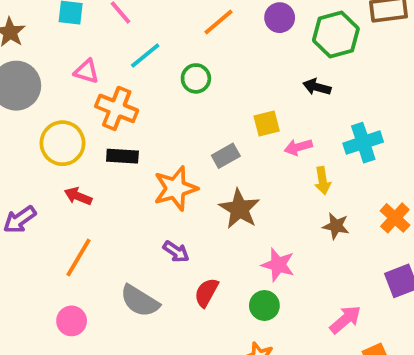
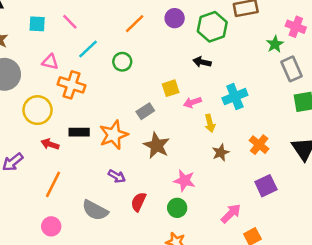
black rectangle: (122, 156) -> (79, 132), moved
brown star: (336, 226) -> (221, 153), turned -30

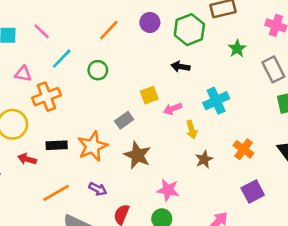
green star: (275, 44) -> (237, 49), moved
orange cross: (72, 85) -> (46, 97), turned -36
orange line: (53, 184) -> (56, 193), moved, turned 36

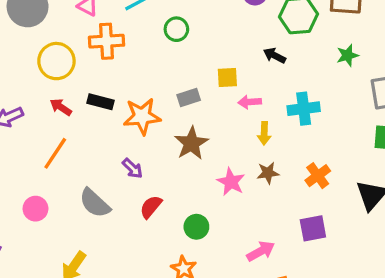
pink star: (168, 190) -> (231, 182), moved
orange line: (56, 193) -> (55, 153), moved, turned -44

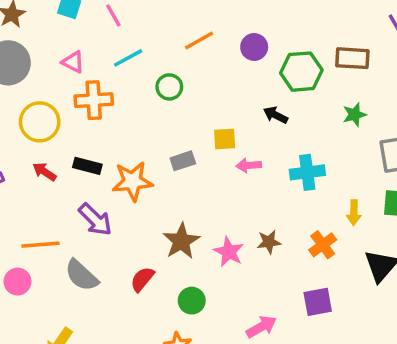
yellow arrow: (264, 133) -> (354, 213), moved
brown star: (191, 143) -> (181, 241), moved
orange line: (55, 153) -> (41, 245), moved, turned 52
purple arrow: (132, 168) -> (95, 220), moved, size x1.5

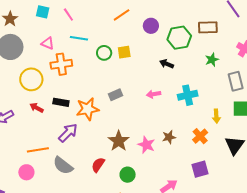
orange line: (199, 41) -> (122, 15), moved
cyan line: (128, 58) -> (79, 38), turned 42
yellow square: (225, 139) -> (124, 52), moved
purple arrow: (95, 220) -> (68, 133), turned -85

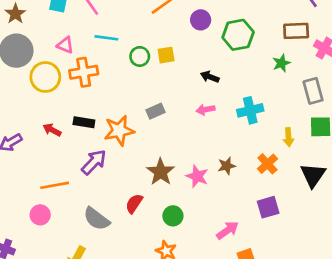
brown rectangle: (208, 27) -> (296, 31), moved
black arrow: (167, 64) -> (210, 77), moved
yellow circle: (31, 79) -> (45, 77), moved
gray semicircle: (63, 166) -> (97, 219), moved

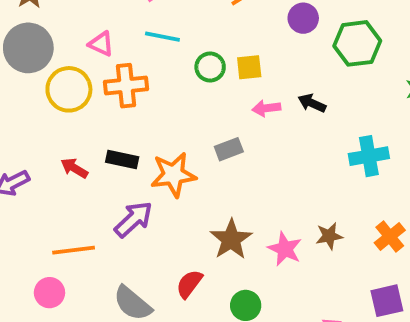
pink arrow: (206, 110) -> (266, 108), moved

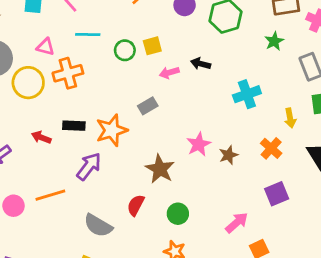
pink star: (285, 249) -> (199, 144), moved, turned 30
pink circle: (49, 293) -> (14, 206), moved

